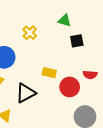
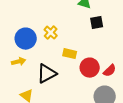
yellow cross: (30, 33) -> (51, 33), moved
red semicircle: (90, 75) -> (110, 71), moved, turned -48

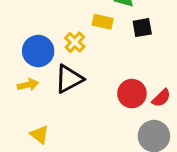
yellow rectangle: (70, 54) -> (103, 22), moved
black triangle: (47, 74) -> (69, 79), moved

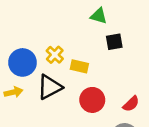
yellow rectangle: (103, 22) -> (79, 66), moved
red circle: (132, 94) -> (92, 100), moved

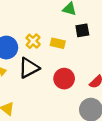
yellow rectangle: (79, 66) -> (58, 43), moved

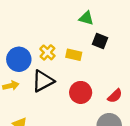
black square: (82, 30) -> (100, 41), turned 32

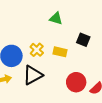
green triangle: (86, 18) -> (56, 18), moved
red circle: (81, 92) -> (76, 82), moved

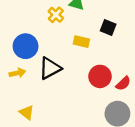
yellow cross: (37, 50) -> (56, 15), moved

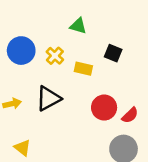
yellow cross: (56, 15) -> (55, 56), moved
blue circle: (26, 46) -> (21, 51), moved

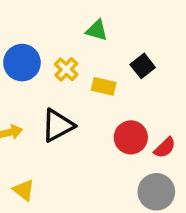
black square: (113, 53) -> (143, 66), turned 30

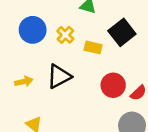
black square: (143, 66) -> (122, 32), size x1.5

